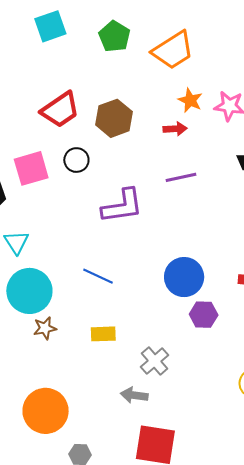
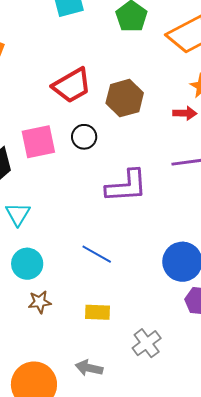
cyan circle: (29, 291) -> (27, 264), size x0.7
gray arrow: (134, 395) -> (89, 368), moved

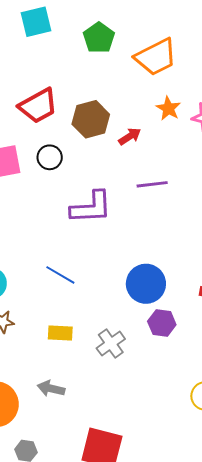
red arrow: (185, 113) -> (130, 136), moved, turned -35
gray cross: (147, 343) -> (111, 344), moved

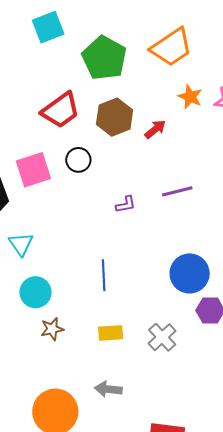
green pentagon: (99, 38) -> (104, 58), moved, size x1.4
purple line: (152, 184) -> (177, 191), moved
purple L-shape: (91, 207) -> (126, 204), size x0.5
blue line: (60, 275) -> (104, 275), turned 64

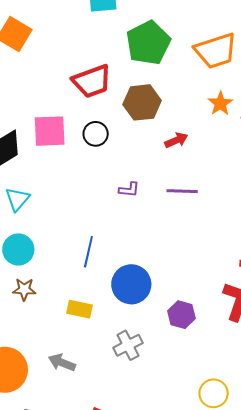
red arrow: (155, 129) -> (176, 140), moved
blue circle: (190, 273) -> (131, 284), moved
gray cross: (162, 337) -> (128, 345), moved

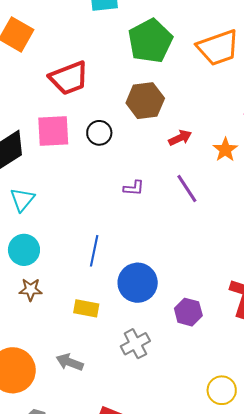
red trapezoid: (92, 81) -> (69, 78), moved
orange star: (220, 104) -> (225, 150), moved
purple line: (182, 191) -> (187, 189), turned 56

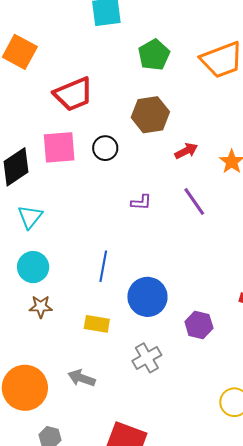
green pentagon: (150, 41) -> (154, 55), size x0.7

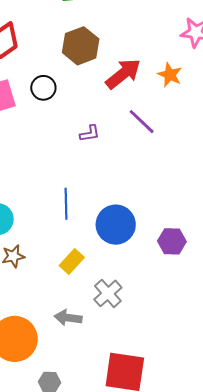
red arrow: (186, 151) -> (123, 74), size x1.6
yellow rectangle: (97, 324) -> (72, 262), turned -45
gray cross: (147, 358) -> (108, 293), moved

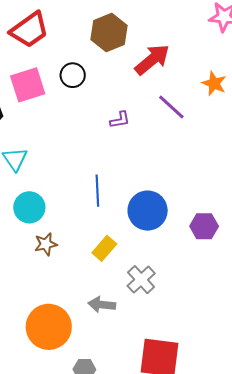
orange star: (170, 75) -> (214, 83), moved

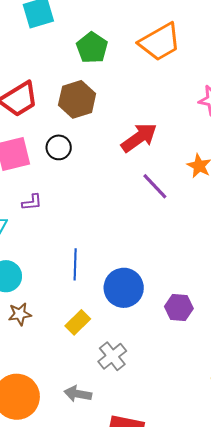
brown hexagon: (109, 32) -> (77, 99), moved
purple L-shape: (120, 120) -> (32, 202), moved
gray arrow: (102, 305) -> (78, 394), moved

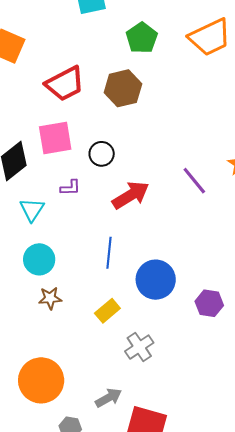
red arrow: (139, 138) -> (131, 195), moved
black circle: (59, 147) -> (102, 154), moved
gray arrow: (78, 394) -> (109, 398), moved, turned 136

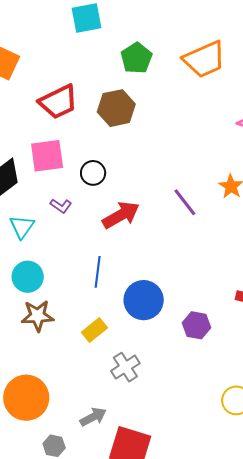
purple L-shape: (70, 188) -> (61, 206), turned 35
brown star: (50, 298) -> (38, 316), size x1.4

